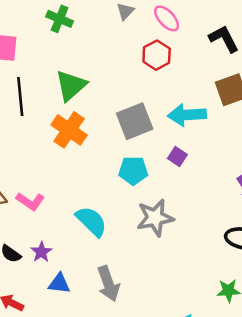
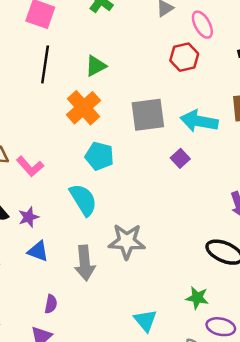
green triangle: (71, 85) -> (96, 66), size x0.7
cyan pentagon: (133, 171) -> (99, 156), moved
gray star: (155, 218) -> (127, 241), moved

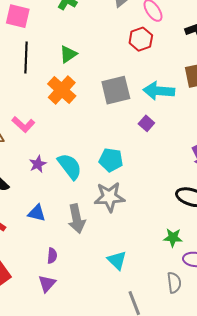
cyan pentagon: (99, 156) -> (111, 160), moved
pink L-shape: (30, 166) -> (23, 124), moved
purple star: (29, 217) -> (38, 164), moved
cyan triangle: (145, 320) -> (117, 260), moved

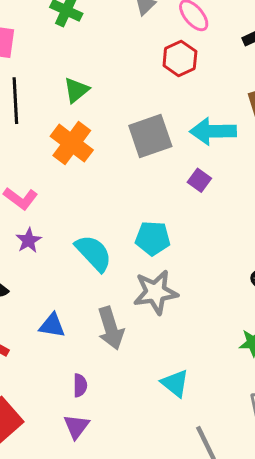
purple star: (38, 164) -> (29, 240), moved

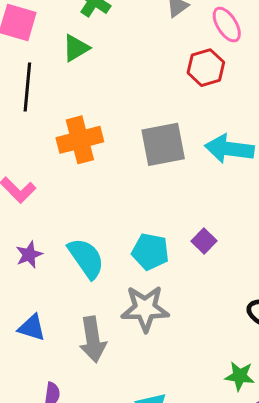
green triangle: (76, 90) -> (76, 48), moved
orange cross: (72, 143) -> (80, 140), turned 30
purple square: (199, 180) -> (204, 241), moved
purple star: (29, 240) -> (29, 255), moved

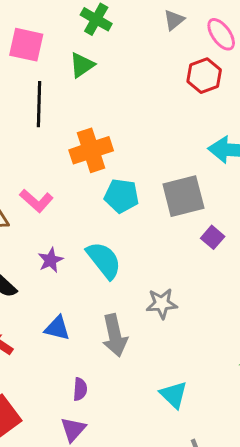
gray square: (163, 144) -> (183, 196), moved
cyan pentagon: (150, 252) -> (121, 196), moved
gray star: (145, 309) -> (162, 304), size x0.7

